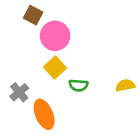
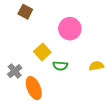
pink circle: (55, 36) -> (70, 29), moved

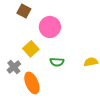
pink circle: (70, 29) -> (50, 27), moved
yellow square: (42, 52) -> (31, 49), moved

